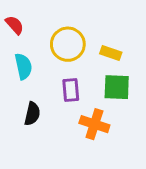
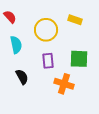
yellow rectangle: (111, 53) -> (75, 20), moved
black semicircle: (32, 114) -> (22, 77), turned -42

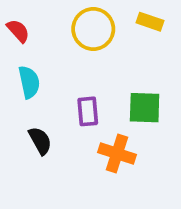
yellow rectangle: (75, 20) -> (150, 22), moved
yellow circle: (46, 30) -> (93, 29), moved

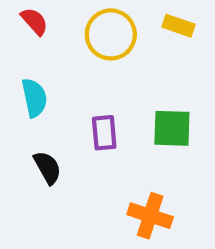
red semicircle: (18, 31) -> (34, 21), moved
orange cross: (117, 153) -> (150, 216), moved

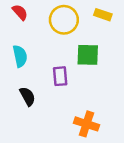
green square: (172, 128) -> (88, 55), moved

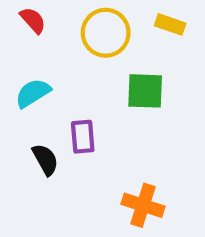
cyan semicircle: (20, 56) -> (33, 93), turned -110
purple rectangle: (60, 76) -> (83, 137), moved

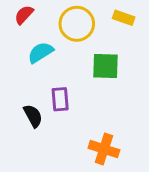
red semicircle: (33, 20) -> (24, 15), turned -95
cyan semicircle: (33, 93) -> (41, 52), moved

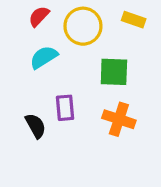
red semicircle: (24, 15) -> (39, 16), moved
orange cross: (104, 149) -> (119, 119), moved

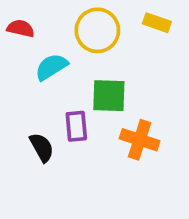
red semicircle: (39, 16) -> (21, 28), moved, turned 60
green square: (114, 72) -> (109, 96), moved

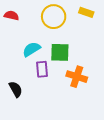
cyan semicircle: (51, 67) -> (31, 49), moved
black semicircle: (42, 147) -> (16, 89), moved

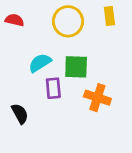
yellow rectangle: (86, 12) -> (109, 16), turned 64

